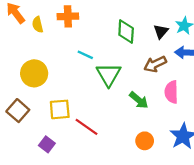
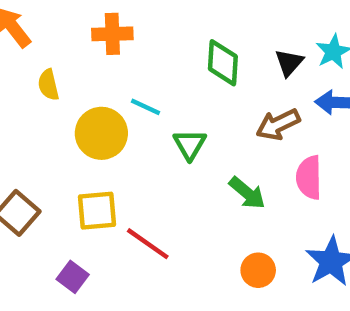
yellow semicircle: (38, 25) -> (48, 85), moved
yellow circle: (34, 73) -> (101, 133), moved
green triangle: (109, 75) -> (190, 144), size x0.7

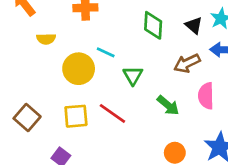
black triangle: (289, 63) -> (194, 25), turned -30
yellow semicircle: (48, 85) -> (46, 39), turned -78
red line: (148, 244) -> (112, 113), moved

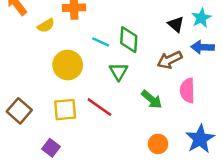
green diamond: (153, 25) -> (129, 40), moved
yellow semicircle: (46, 39) -> (46, 26), moved, turned -30
cyan line: (106, 52) -> (101, 42), moved

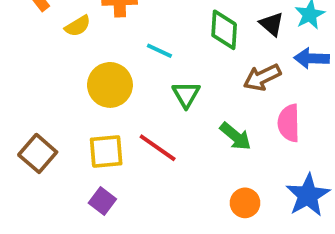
green diamond: (129, 40) -> (224, 30), moved
purple square: (51, 148) -> (102, 201), moved

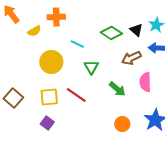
green diamond: (224, 30) -> (111, 33), turned -60

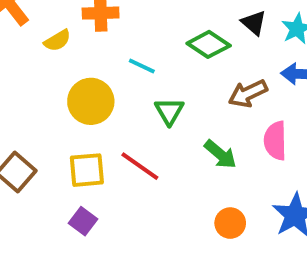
black triangle: (136, 30) -> (254, 23), moved

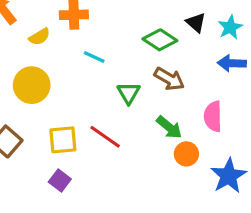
cyan line: (142, 66) -> (94, 57), moved
brown arrow: (248, 94) -> (169, 79), moved, turned -124
yellow circle: (91, 101) -> (32, 85), moved
orange circle: (230, 223) -> (186, 154), moved

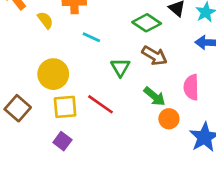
yellow semicircle: (39, 37) -> (45, 20), turned -96
yellow circle: (32, 85) -> (53, 74), moved

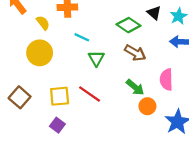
green triangle: (120, 67) -> (96, 58), moved
yellow circle: (53, 74) -> (40, 53), moved

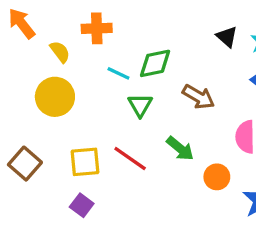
green diamond: (129, 25) -> (155, 63), moved, turned -45
green arrow: (135, 87) -> (180, 149), moved

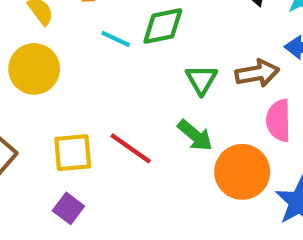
brown arrow: (198, 97) -> (257, 73), moved, turned -40
green triangle: (140, 105) -> (201, 80), moved
orange circle: (217, 177) -> (242, 172), size x1.6

